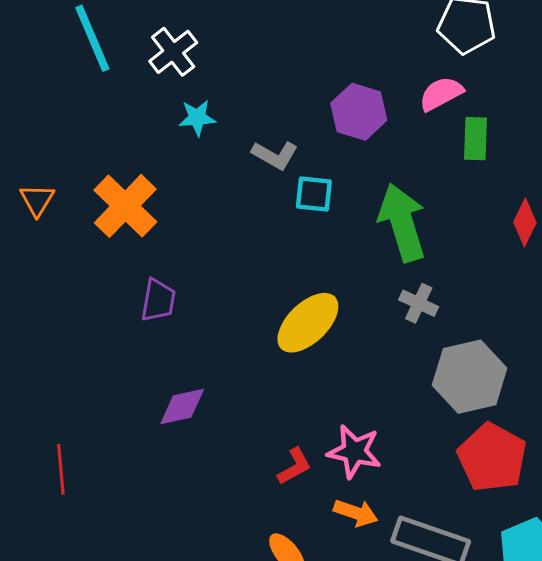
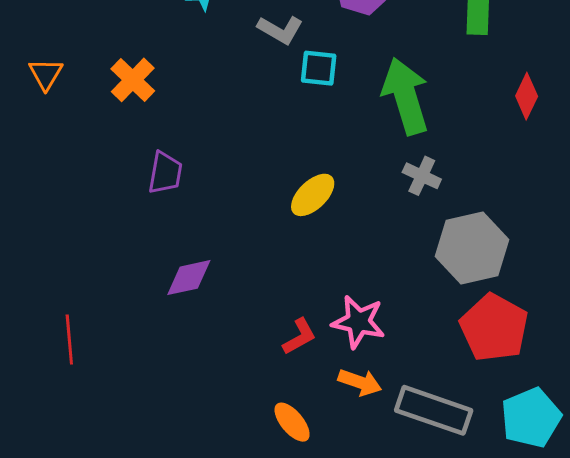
orange cross: (125, 206) -> (133, 80), size x0.7
yellow ellipse: (308, 323) -> (313, 195), size x0.7

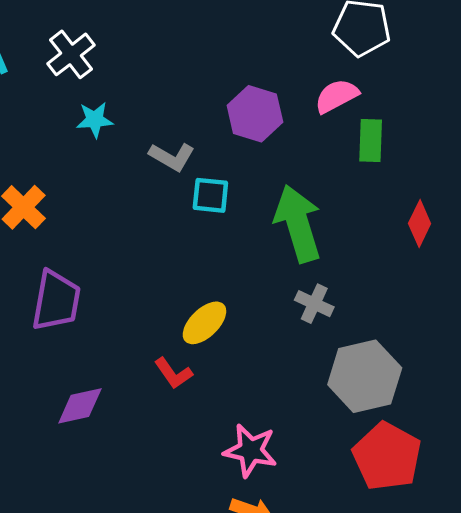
purple trapezoid: (165, 173) -> (56, 301), size x1.4
red L-shape: (299, 337) -> (173, 373), moved, turned 84

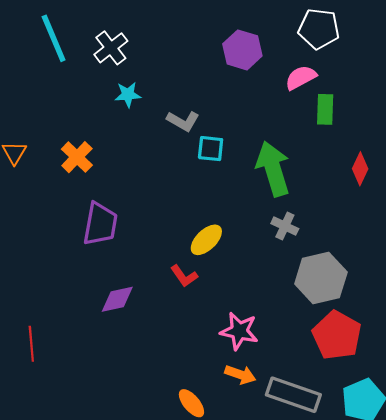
purple hexagon: (255, 114) -> (242, 50), moved

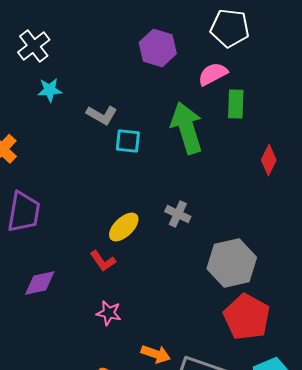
green arrow: (273, 169) -> (187, 128), moved
gray cross: (285, 226) -> (178, 214), moved
pink star: (239, 331) -> (109, 313), moved, size x0.7

